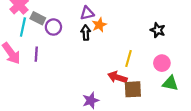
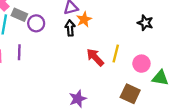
pink circle: (162, 63) -> (141, 64), moved
red arrow: (117, 77) -> (95, 57), moved, turned 30
brown square: (133, 89) -> (130, 94), moved, turned 30

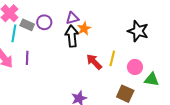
purple circle: (36, 23) -> (44, 22), moved
black star: (145, 23) -> (138, 31), size x1.5
black arrow: (70, 28) -> (72, 36), size x1.5

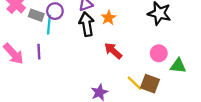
orange star: (84, 28) -> (108, 18), moved
cyan line: (14, 33) -> (49, 25), moved
yellow line: (112, 58) -> (135, 83), moved, turned -56

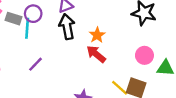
orange star: (108, 18) -> (97, 35), moved
purple line: (39, 52) -> (36, 64), moved, turned 48

